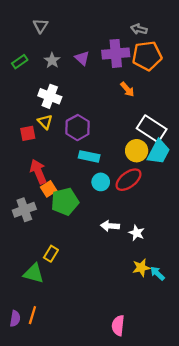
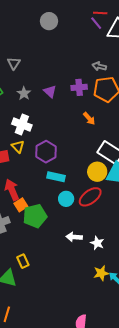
purple cross: (116, 53) -> (79, 87), size x0.7
yellow rectangle: (51, 254) -> (23, 261), turned -56

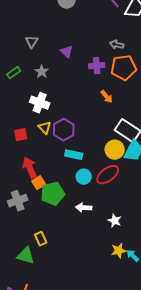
purple triangle: (50, 91) -> (67, 52), moved
yellow triangle: (18, 147) -> (45, 128), moved
white arrow: (74, 237) -> (84, 208), moved

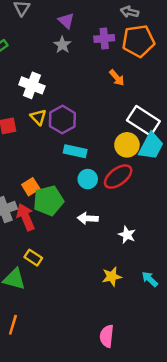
gray star: (42, 72) -> (62, 45), moved
red arrow: (30, 168) -> (26, 217), moved
yellow rectangle: (41, 239) -> (33, 258), turned -32
yellow star: (119, 251) -> (112, 277), moved

